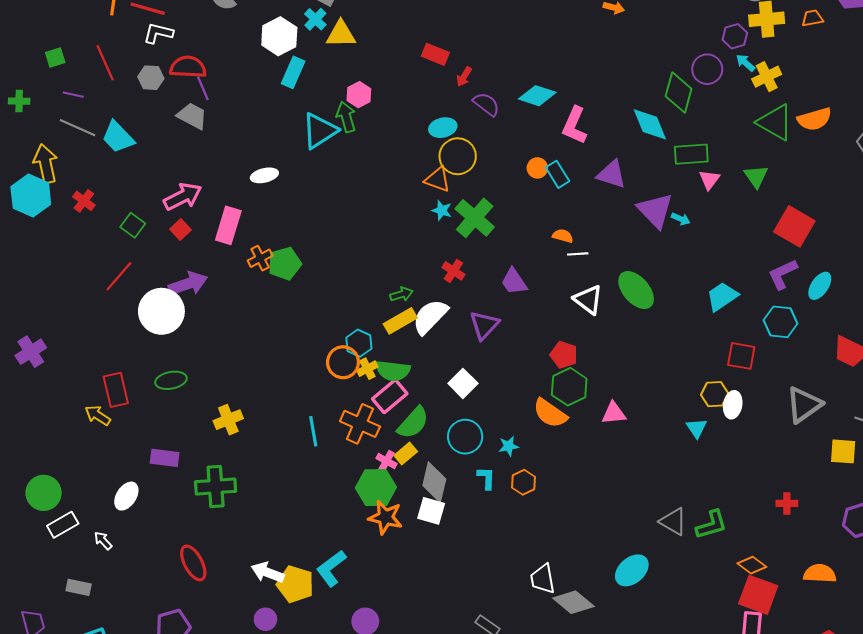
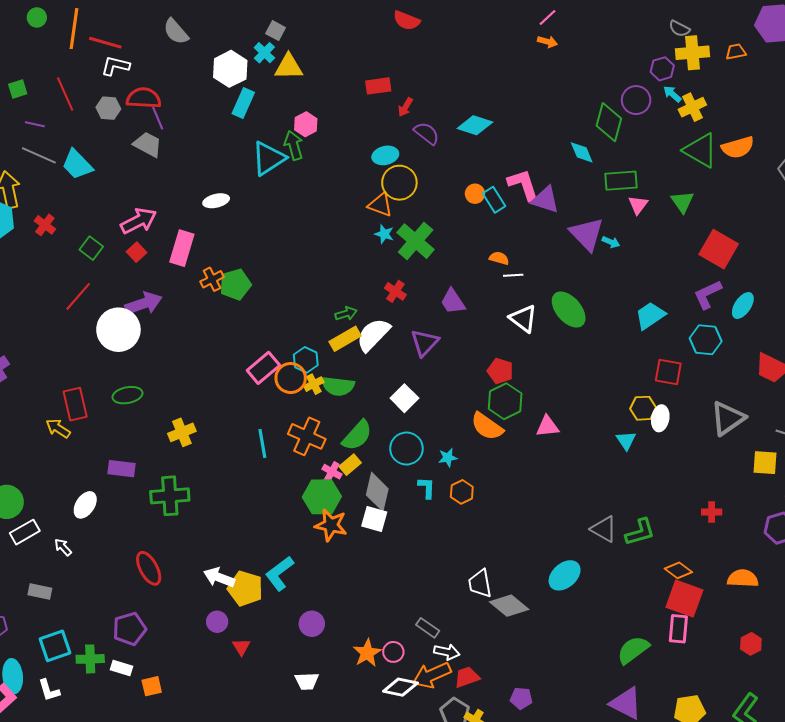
red rectangle: (435, 54) -> (378, 86), turned -30
cyan diamond: (650, 124) -> (582, 152), size x0.7
pink L-shape: (574, 125) -> (523, 185), moved, turned 138
pink rectangle: (390, 396) -> (263, 368), moved

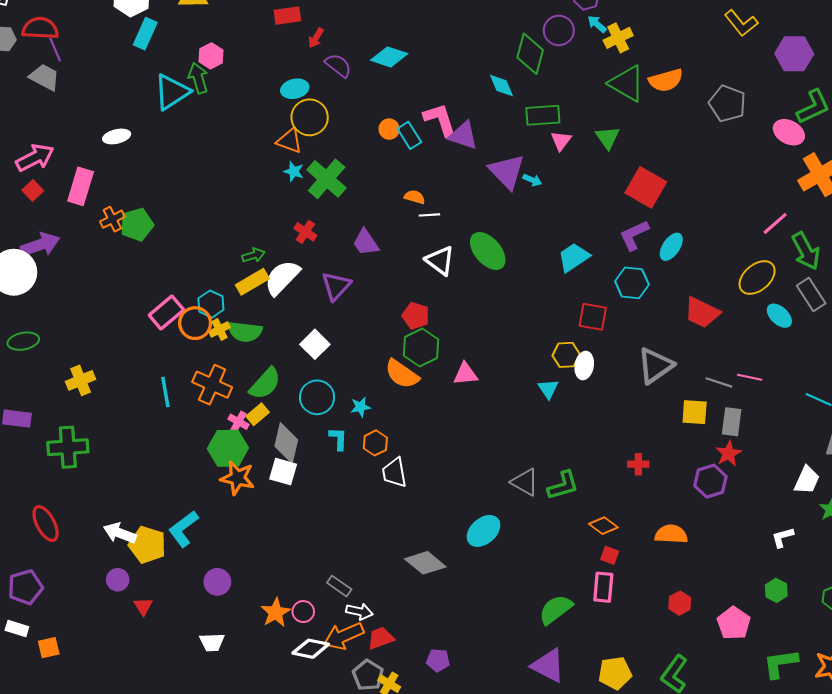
white trapezoid: (480, 583) -> (394, 473), moved
red square: (684, 599) -> (610, 555), size x0.5

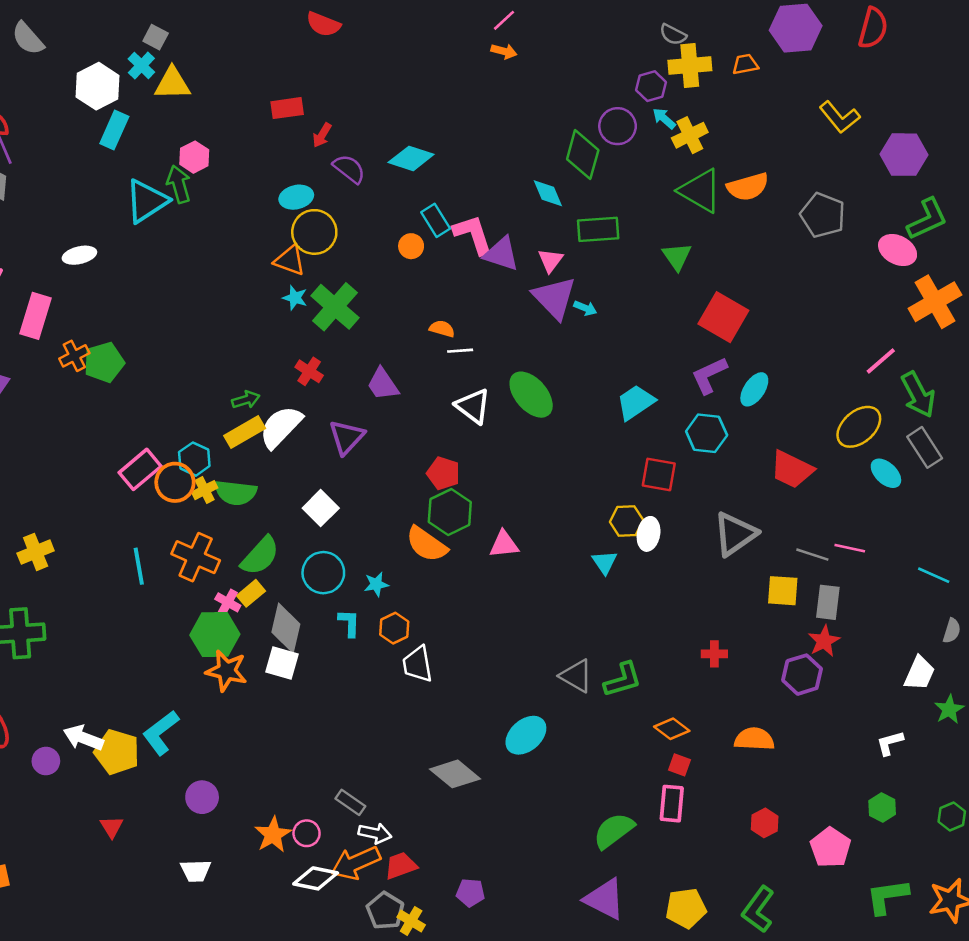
cyan rectangle: (409, 135) -> (436, 220), moved
pink triangle: (561, 141) -> (550, 260), moved
purple circle: (118, 580) -> (46, 761), moved

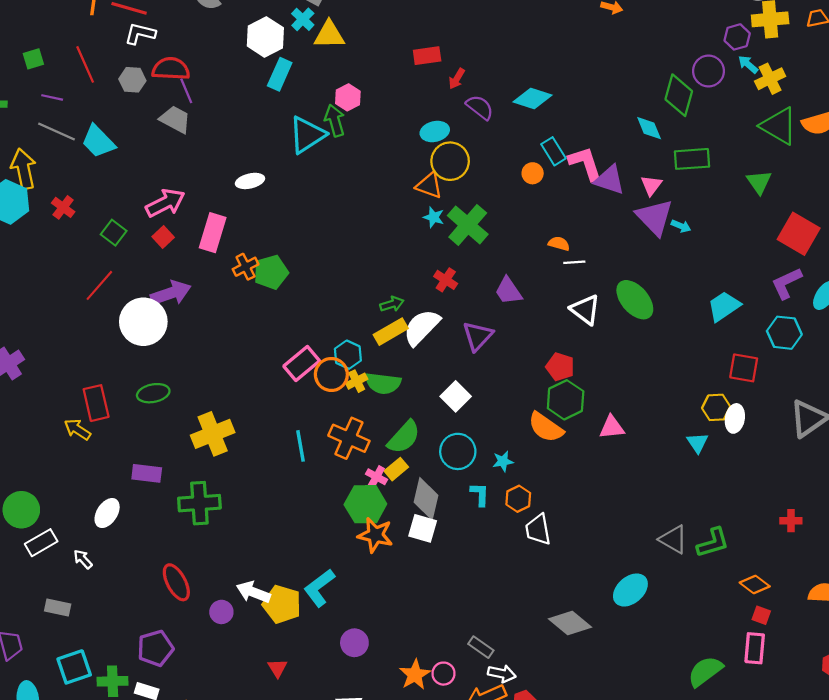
yellow cross: (36, 552) -> (213, 434), size x1.4

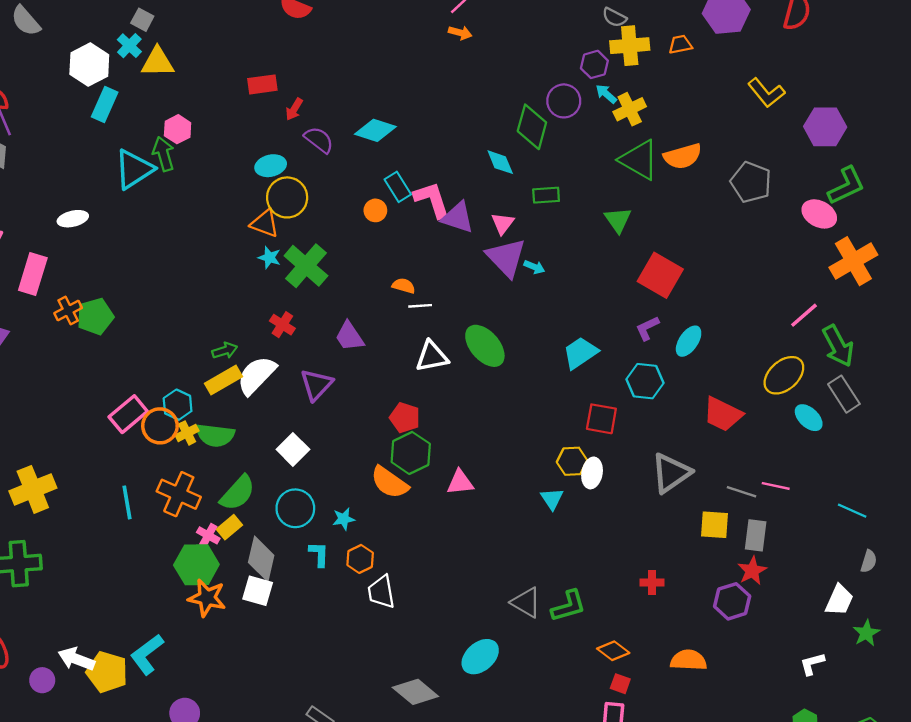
green rectangle: (692, 159) -> (546, 195), size x0.7
purple L-shape: (787, 283) -> (647, 328), size x0.7
white triangle: (585, 310) -> (432, 356), turned -48

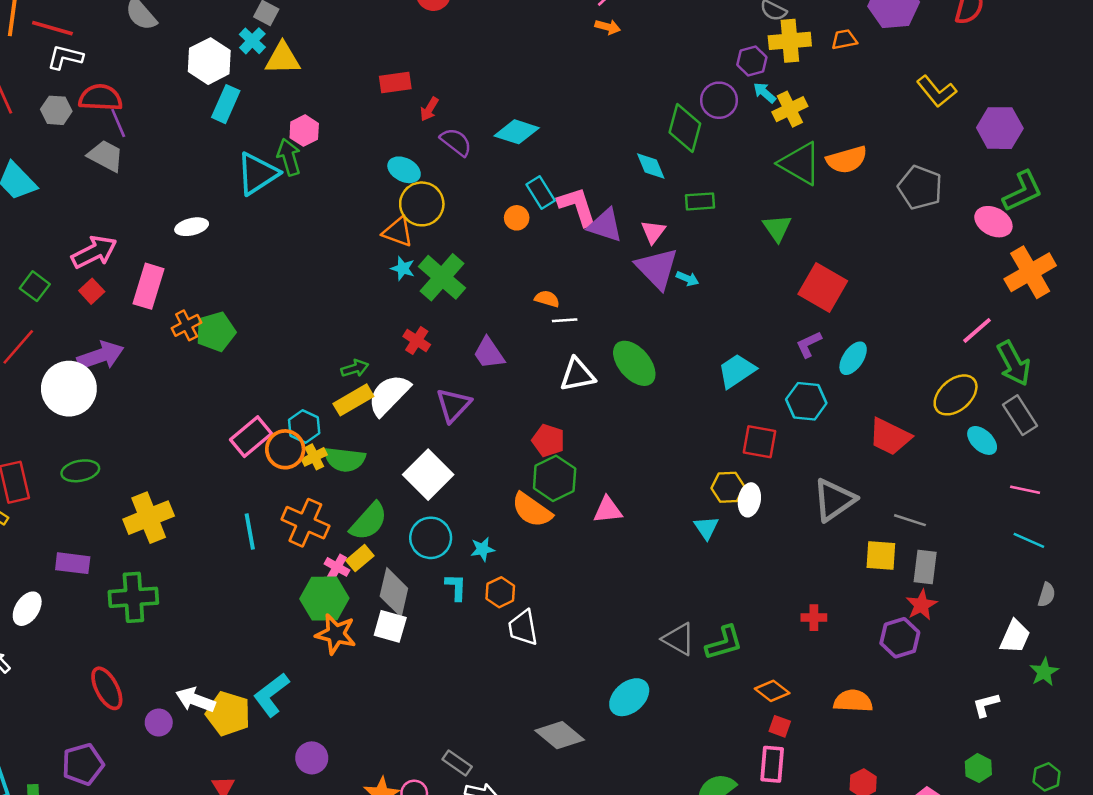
cyan ellipse: (271, 166) -> (404, 170), turned 40
white square: (293, 449) -> (428, 475), size x1.4
pink line: (776, 486) -> (1025, 490), moved

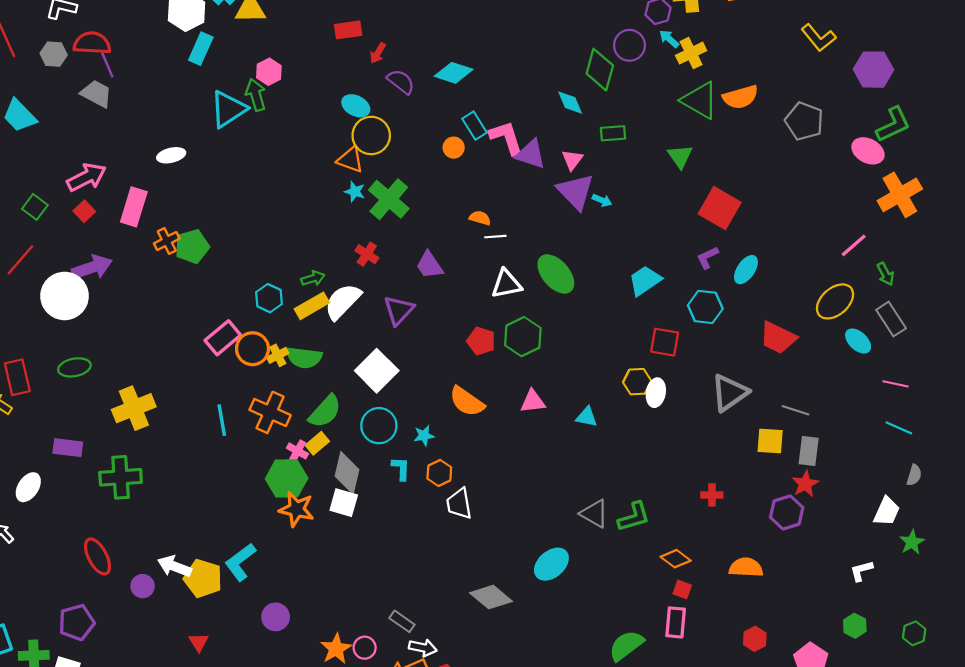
green arrow: (1014, 363) -> (886, 274), size x0.6
cyan hexagon: (304, 427) -> (269, 298), moved
green hexagon: (555, 478) -> (523, 337), moved
cyan triangle: (706, 528) -> (587, 417), moved, turned -45

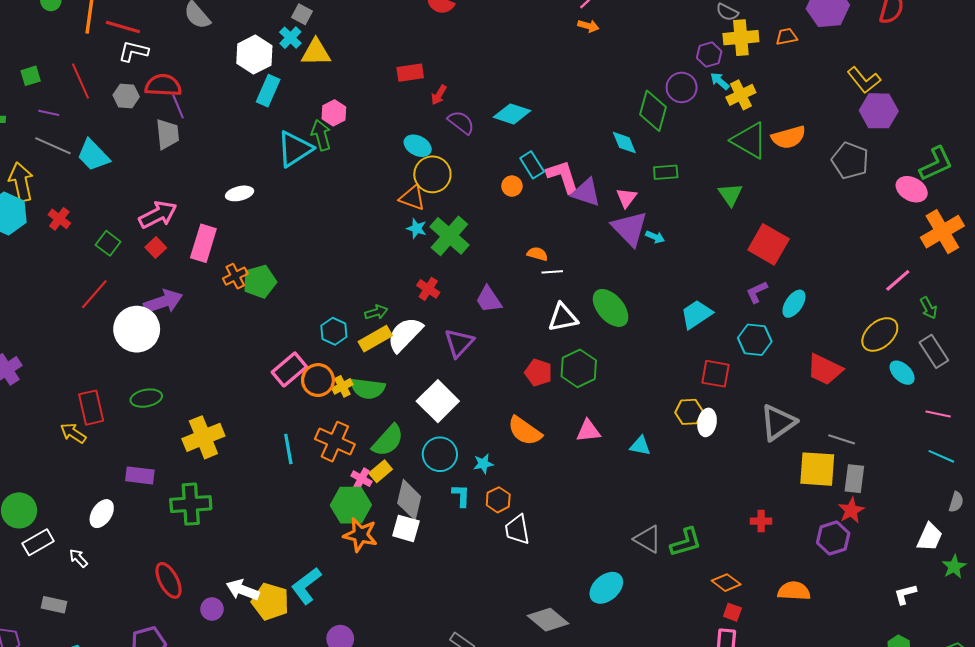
purple hexagon: (873, 70) -> (879, 111), moved
gray trapezoid: (96, 94) -> (167, 134), turned 56
yellow square: (770, 441) -> (817, 469), size x1.4

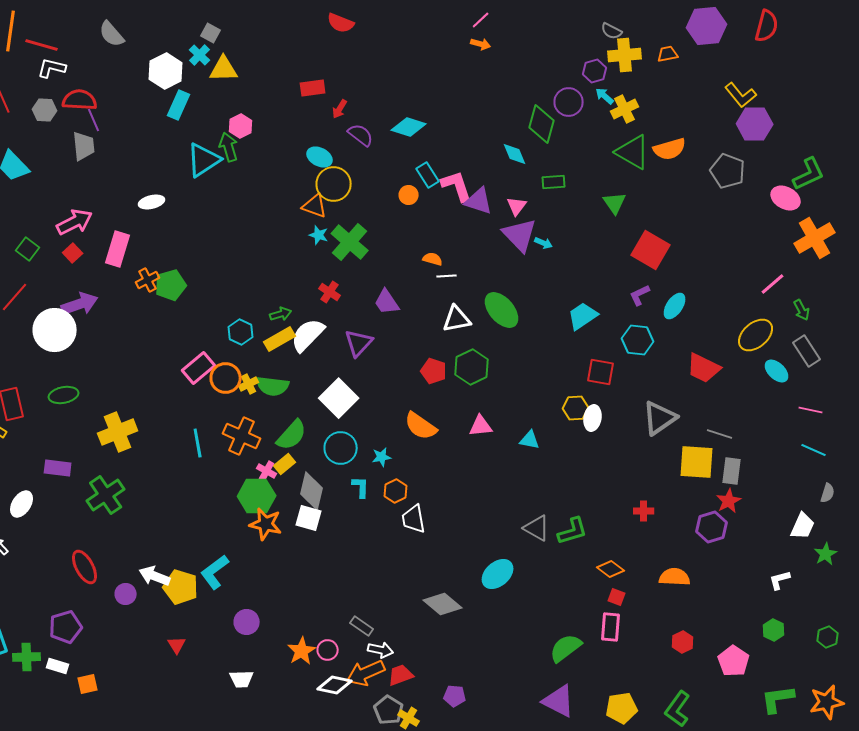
green cross: (191, 504) -> (106, 495), turned -30

